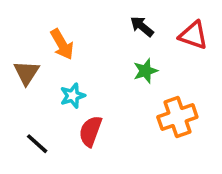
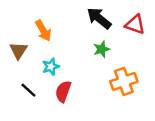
black arrow: (142, 26) -> (99, 18), size x1.5
black line: (37, 144) -> (28, 90), moved

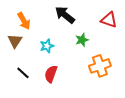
black arrow: (99, 18) -> (65, 15), moved
orange arrow: (43, 31) -> (24, 21), moved
cyan star: (51, 67) -> (47, 46), moved

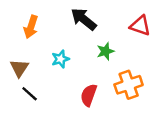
orange arrow: (24, 21) -> (31, 27), turned 48
brown triangle: (15, 41) -> (19, 68), moved
red semicircle: (51, 74) -> (89, 95), moved

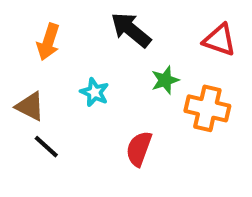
cyan star: (60, 59) -> (95, 92), turned -30
brown triangle: (19, 68) -> (30, 106), turned -36
orange cross: (129, 85) -> (207, 108), moved, turned 32

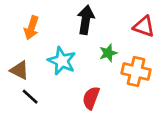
black arrow: (131, 30) -> (86, 20), turned 60
cyan star: (95, 92) -> (62, 61), size x1.5

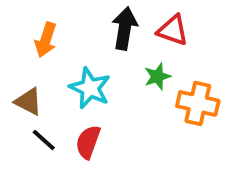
red triangle: (144, 26) -> (173, 30), moved
red semicircle: (91, 98) -> (88, 142), moved

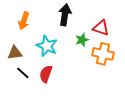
red triangle: (173, 30) -> (101, 28), moved
brown triangle: (28, 102) -> (15, 53), turned -35

